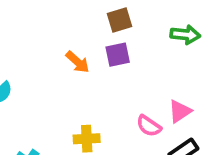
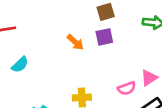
pink semicircle: (149, 126) -> (127, 88), turned -54

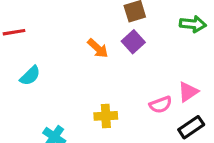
purple square: (104, 37) -> (133, 42), turned -30

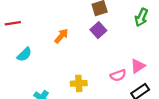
green arrow: (193, 24) -> (141, 17), turned 108
orange arrow: (98, 48) -> (61, 36), moved, turned -91

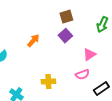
pink triangle: (138, 66) -> (89, 55), moved

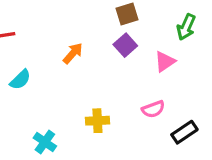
pink triangle: (89, 55) -> (165, 62), moved

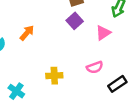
orange arrow: (73, 53) -> (27, 33), moved

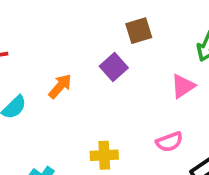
purple square: (75, 21) -> (114, 67), moved

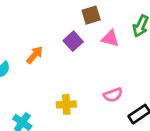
pink triangle: (183, 86) -> (110, 38), moved, turned 48

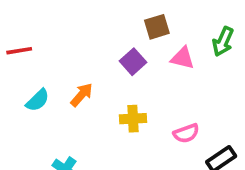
orange arrow: (35, 55) -> (82, 95), moved
yellow cross: (66, 104) -> (133, 119), moved

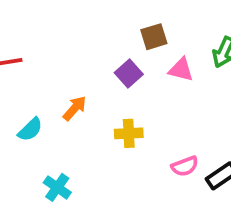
cyan semicircle: (38, 100) -> (30, 129), moved
pink semicircle: (186, 133) -> (185, 166), moved

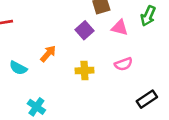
cyan semicircle: (30, 129) -> (18, 68), turned 72
pink semicircle: (185, 166) -> (123, 64), moved

